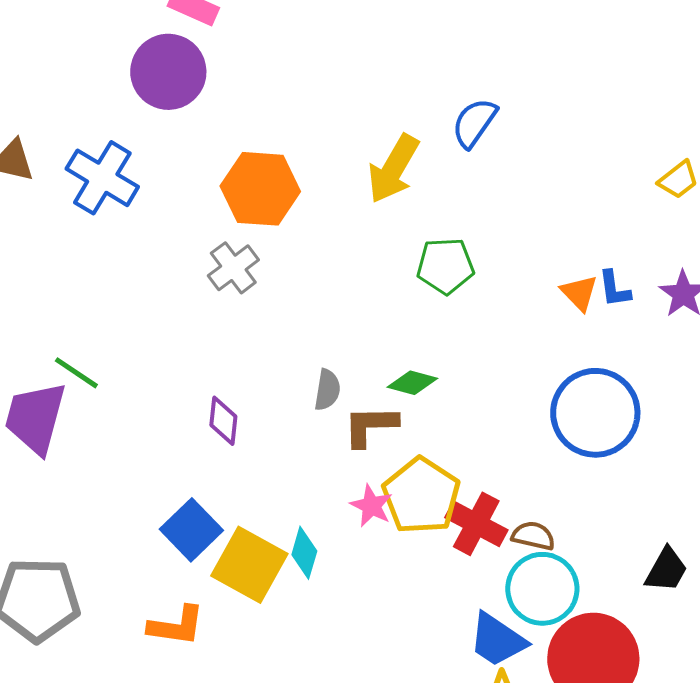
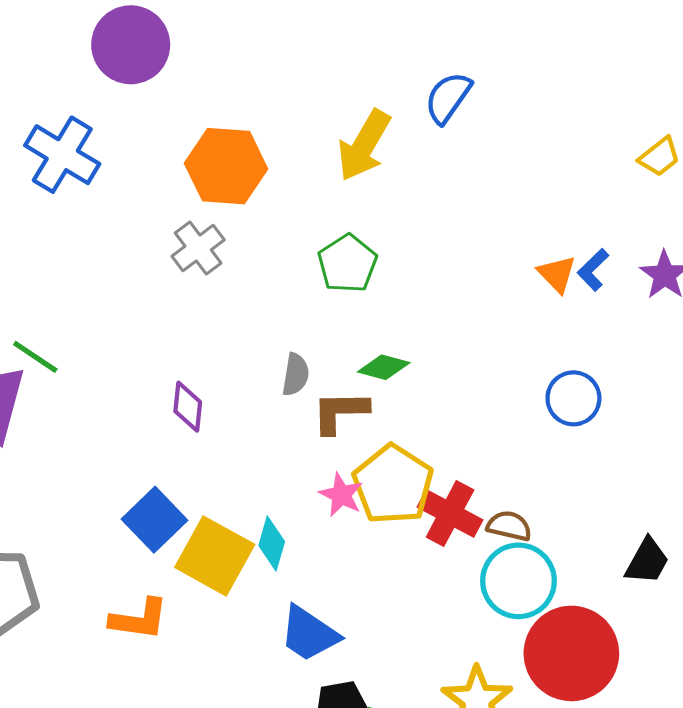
green pentagon: (445, 266) -> (347, 264), moved, turned -30
blue L-shape: (614, 289) -> (593, 270), turned 54
blue circle: (595, 413) -> (573, 398), size x0.6
blue trapezoid: (497, 640) -> (309, 634), moved

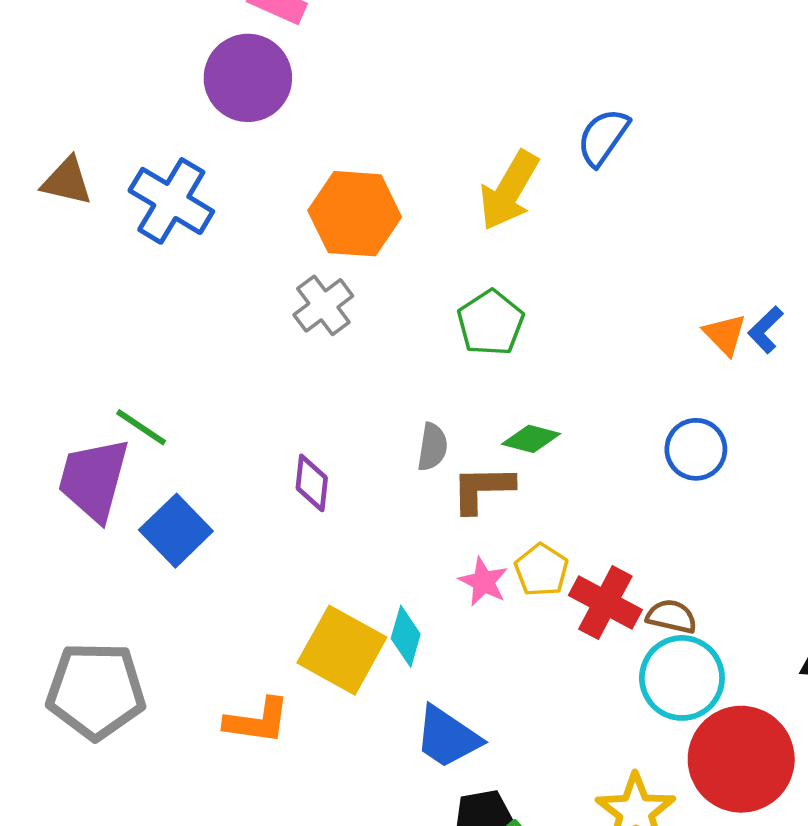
blue circle: (573, 398) -> (696, 449), moved
yellow pentagon: (393, 484) -> (542, 570), size x0.6
blue square: (155, 520) -> (176, 531), moved

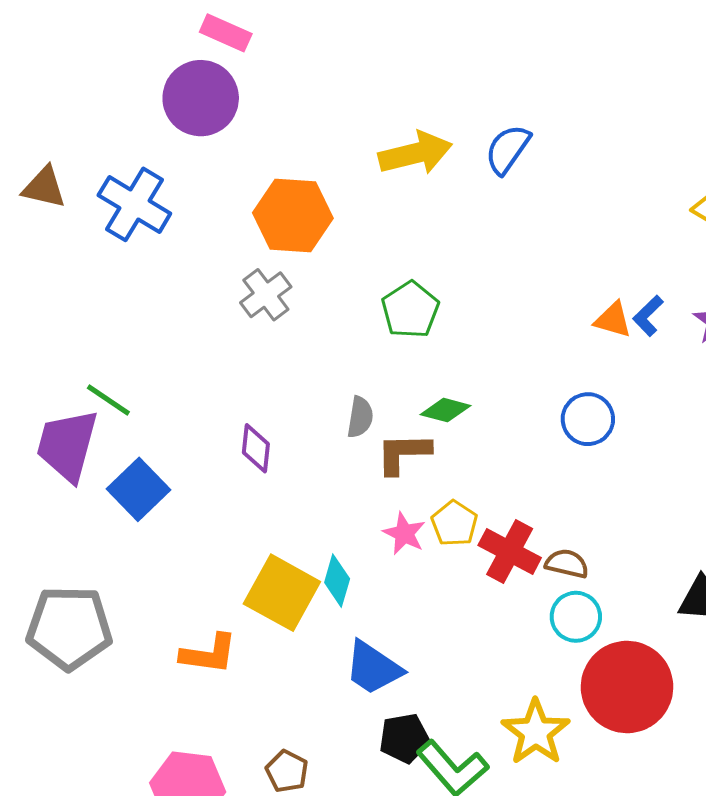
yellow arrow: (509, 190) -> (415, 153), moved, turned -134
orange triangle: (725, 334) -> (613, 320), turned -30
cyan circle: (682, 678) -> (576, 617), size x0.7

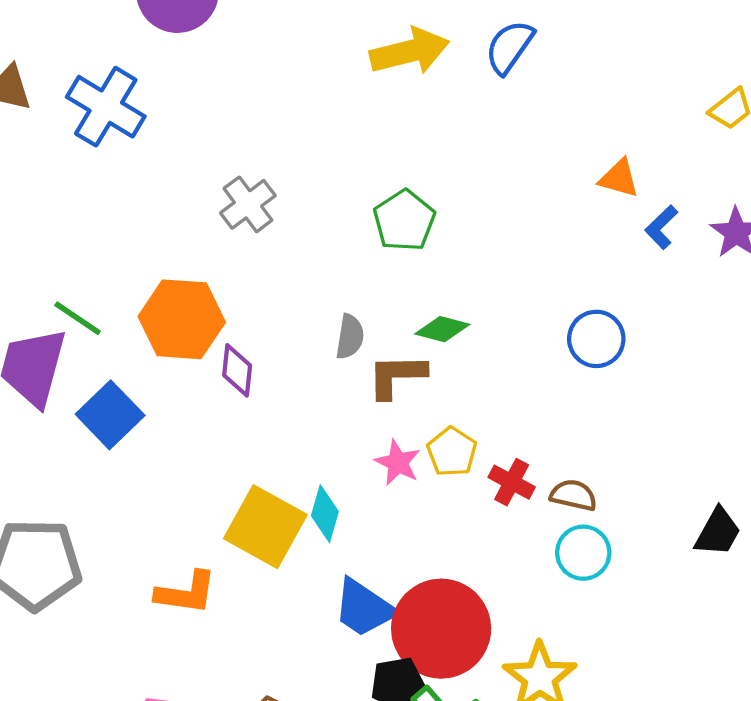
orange hexagon: (293, 215) -> (182, 319), moved
orange triangle: (613, 320) -> (619, 178), moved
red cross: (510, 552) -> (512, 482), size x0.7
red circle: (627, 687) -> (441, 629), moved

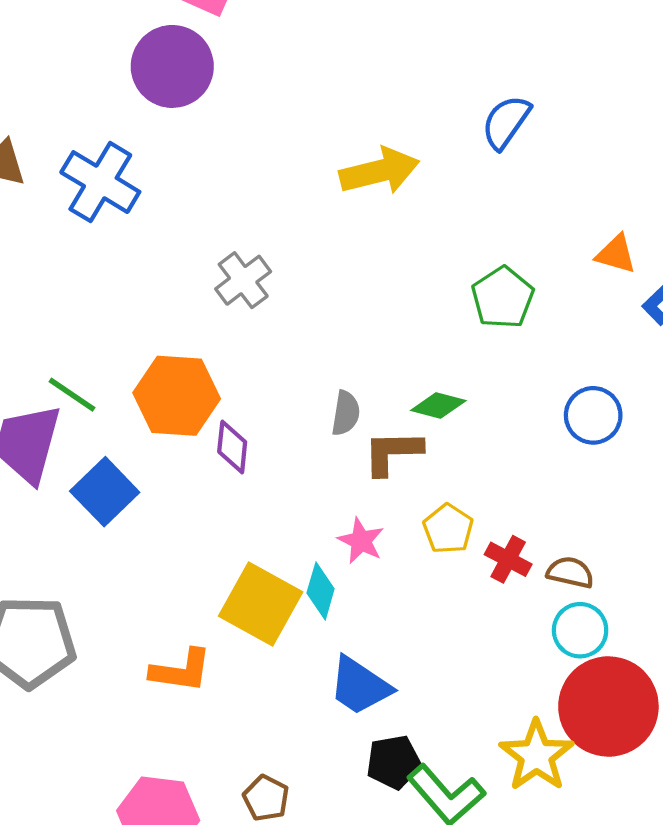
yellow arrow: (410, 51) -> (379, 171), moved
green pentagon: (404, 221) -> (503, 298), moved
pink star: (398, 463) -> (361, 541), moved
red circle: (441, 629) -> (608, 707), moved

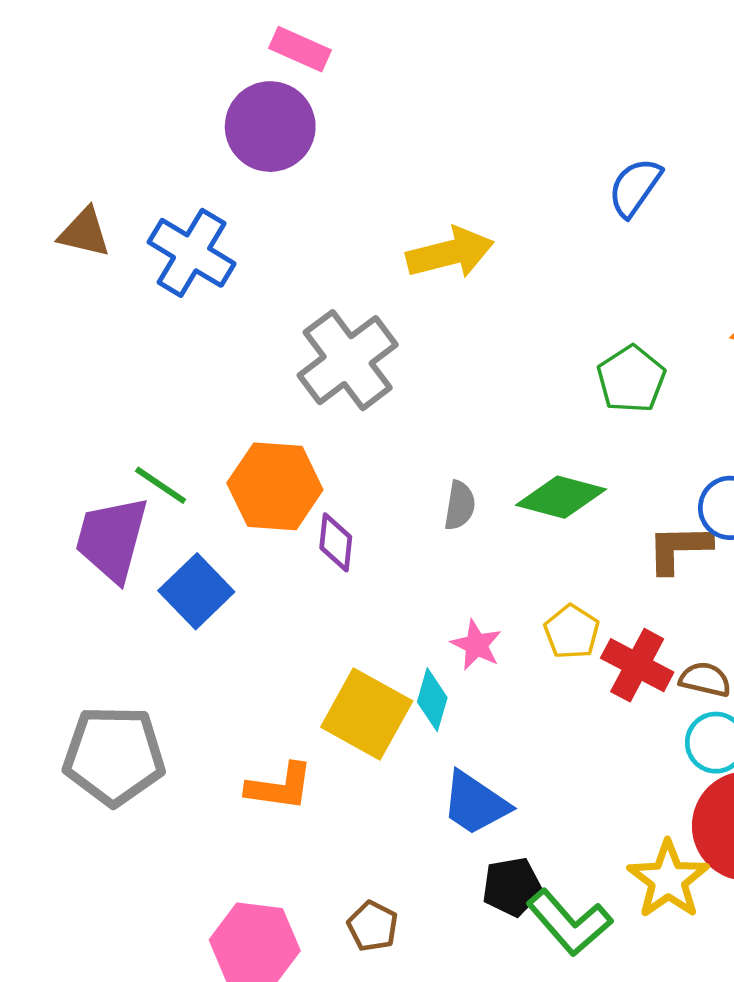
yellow arrow: (379, 171) -> (450, 253), moved
gray cross: (243, 280) -> (348, 360), size x1.6
green diamond: (438, 406) -> (561, 497), size x1.5
brown L-shape: (393, 452) -> (679, 548), moved
red cross: (508, 559) -> (637, 665), size x1.4

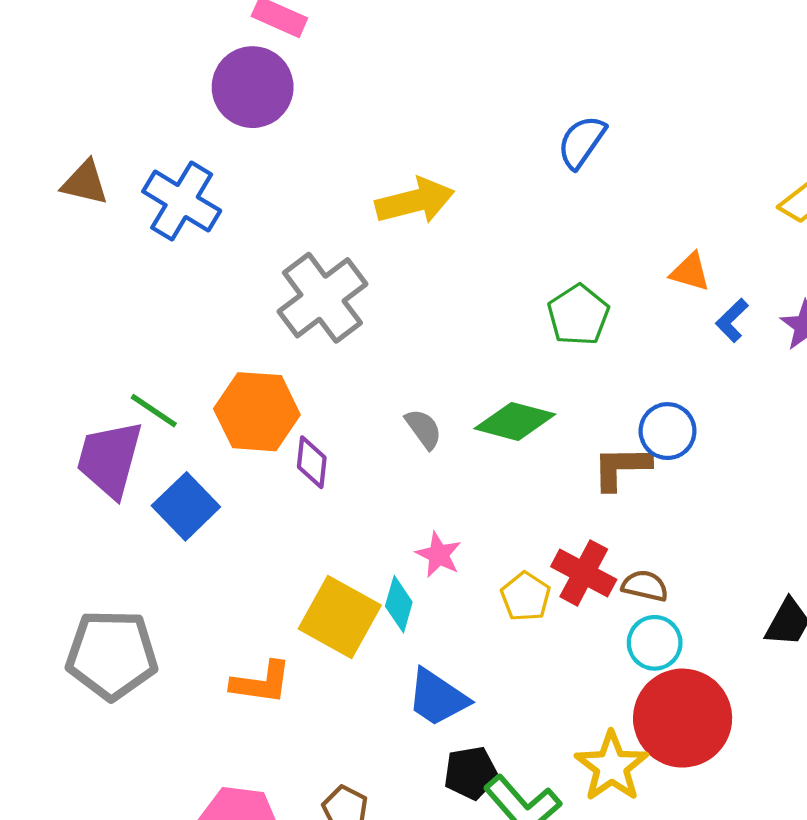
gray semicircle: (460, 505) -> (424, 429), turned -45
yellow pentagon: (572, 632) -> (526, 597), moved

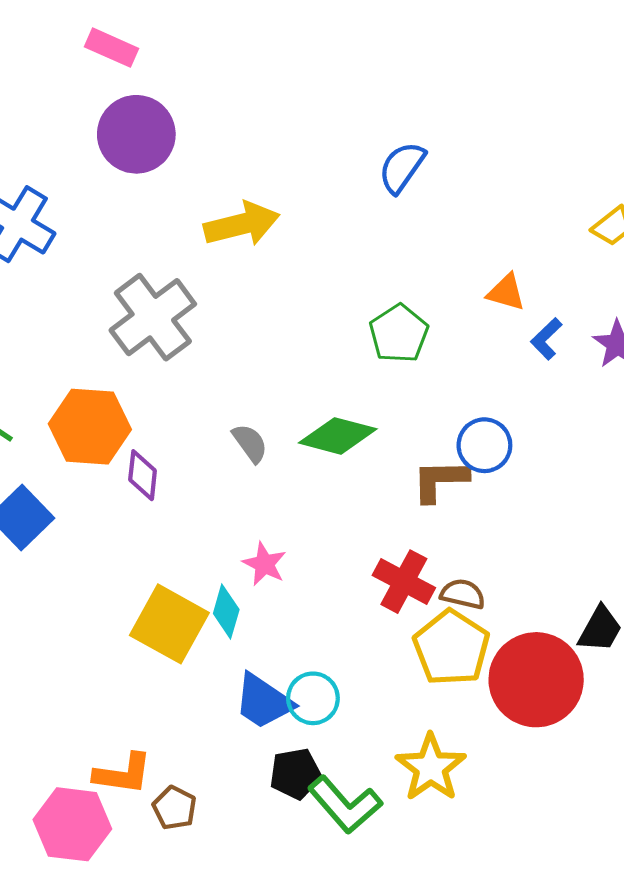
purple circle: (253, 87) -> (136, 134), moved
yellow pentagon: (526, 597) -> (451, 648), moved, size x1.6
cyan circle: (655, 643) -> (313, 698), moved
orange L-shape: (261, 683) -> (123, 774), moved
red circle: (683, 718) -> (536, 680), moved

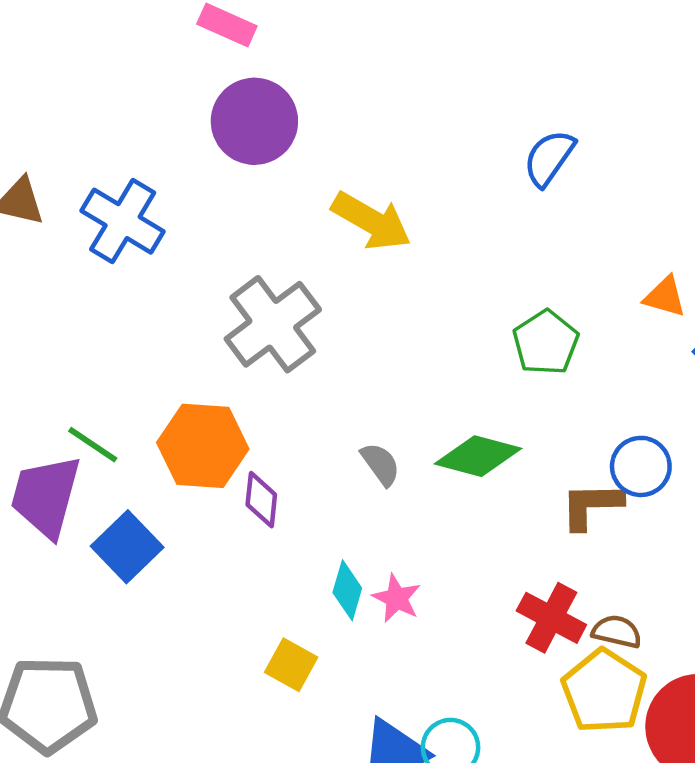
yellow arrow: (242, 224) -> (371, 221), turned 44
cyan diamond: (226, 612) -> (347, 590), moved
yellow square: (169, 624) -> (291, 665), size x0.6

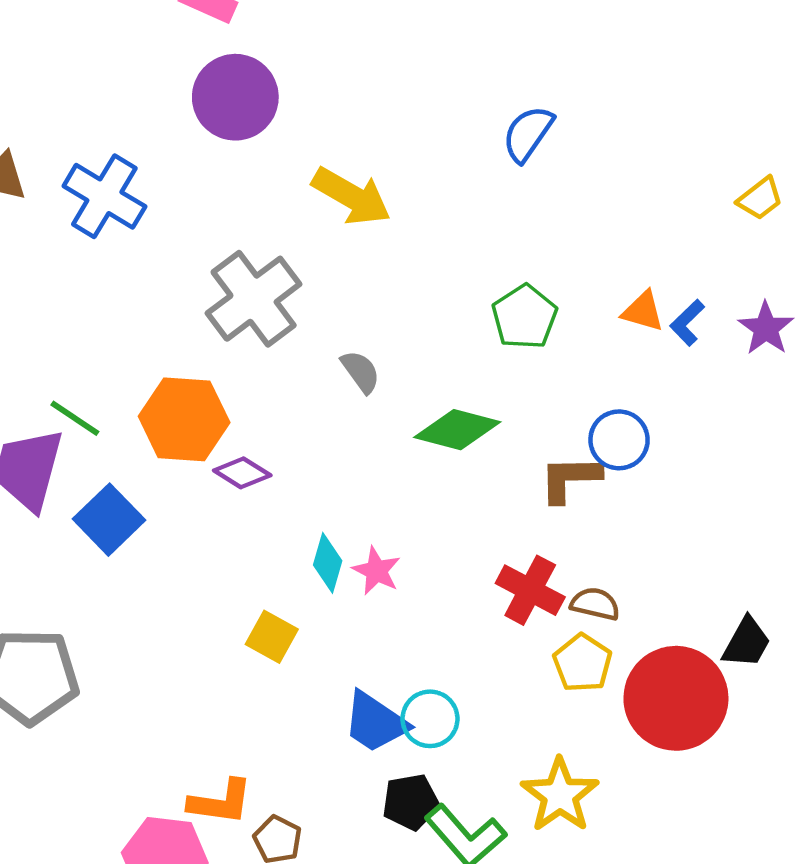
orange triangle: (665, 297) -> (643, 311), moved
gray semicircle: (381, 464) -> (361, 372), moved
purple diamond: (261, 500) -> (242, 473), turned -64
yellow pentagon: (604, 691) -> (583, 663), size x0.7

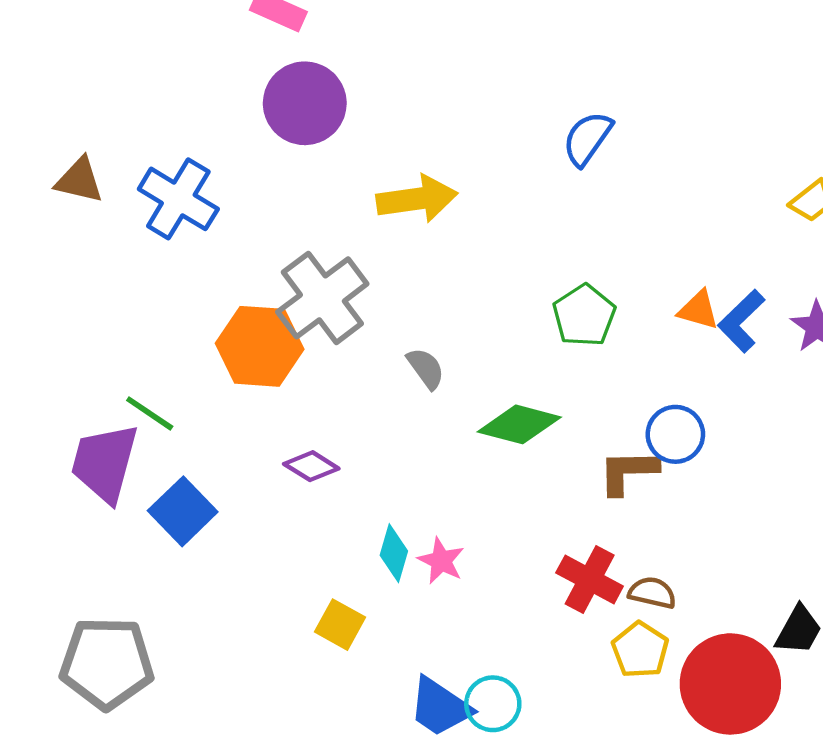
yellow arrow: (351, 196) -> (417, 199), turned -38
blue L-shape: (687, 323) -> (741, 321), size x1.4
orange hexagon: (184, 419) -> (260, 346), moved

